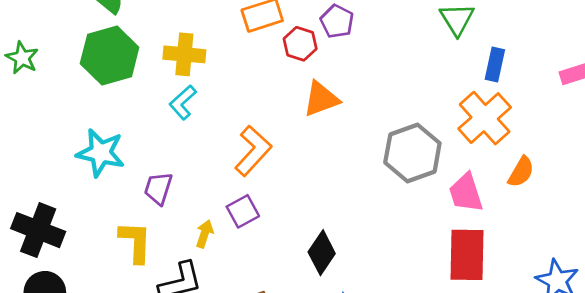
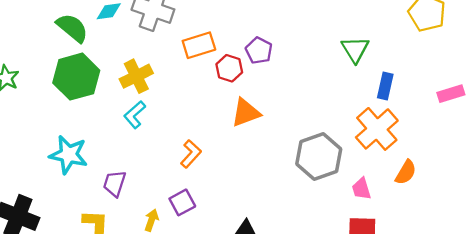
yellow cross: (184, 54) -> (136, 76), turned -32
orange L-shape: (253, 151) -> (191, 154), size x0.7
pink trapezoid: (466, 193) -> (361, 189), size x0.7

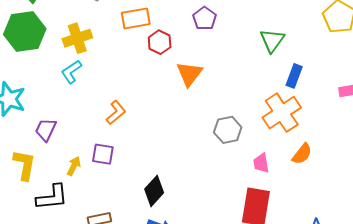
purple pentagon: (259, 51) -> (205, 18), moved
orange triangle: (246, 113) -> (189, 74), moved, turned -40
gray hexagon: (319, 157) -> (228, 130), size x0.7
purple square: (182, 202) -> (103, 154), turned 30

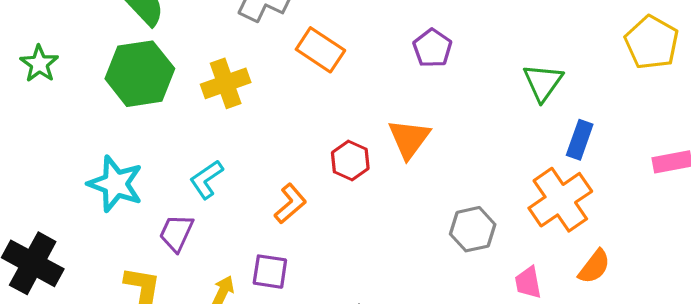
orange rectangle: (136, 18) -> (320, 50), turned 44
red hexagon: (160, 42) -> (350, 161), moved
cyan L-shape: (71, 72) -> (206, 179), moved

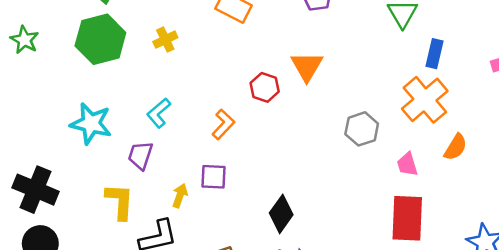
yellow cross: (226, 83) -> (165, 40), size x0.7

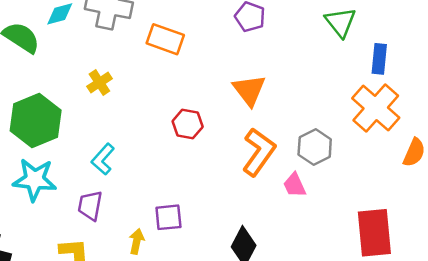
green hexagon: (100, 39) -> (36, 120), moved
red hexagon: (265, 87) -> (188, 124), moved
orange L-shape: (223, 124) -> (259, 152), moved, size x1.5
pink trapezoid: (407, 164) -> (295, 185), moved

